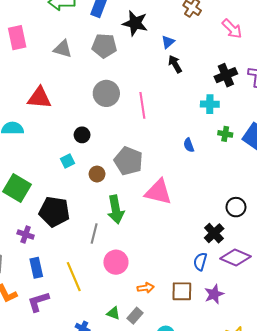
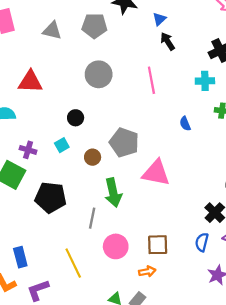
pink line: (142, 105) -> (151, 80), moved
purple cross: (26, 234) -> (28, 150), moved
blue rectangle: (36, 268) -> (20, 257), moved
brown square: (182, 291) -> (158, 245), moved

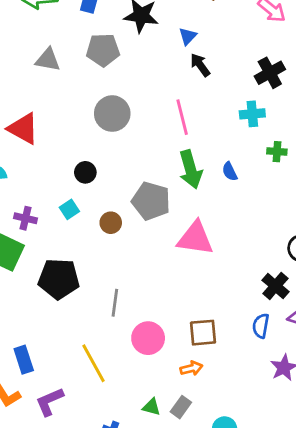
red triangle: (30, 82) -> (23, 128), turned 30
green arrow: (113, 193) -> (191, 169), moved

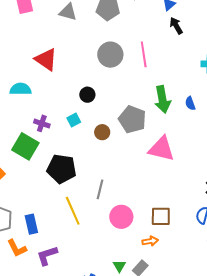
pink line: (182, 117) -> (144, 54), moved
yellow line: (94, 363) -> (73, 211), moved
green triangle: (151, 407) -> (119, 266), turned 40

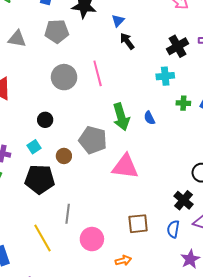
black pentagon: (62, 169) -> (40, 179), moved
brown square: (161, 216) -> (138, 224), moved

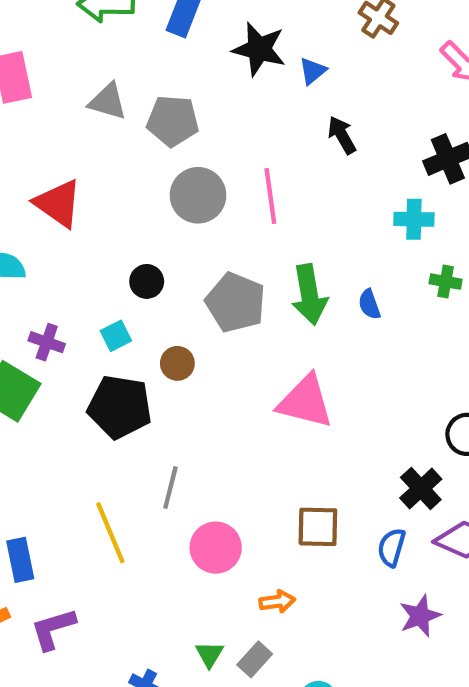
blue triangle: (118, 21) -> (313, 71), moved
gray pentagon: (57, 31) -> (173, 121), moved
gray pentagon: (93, 140) -> (236, 302), moved

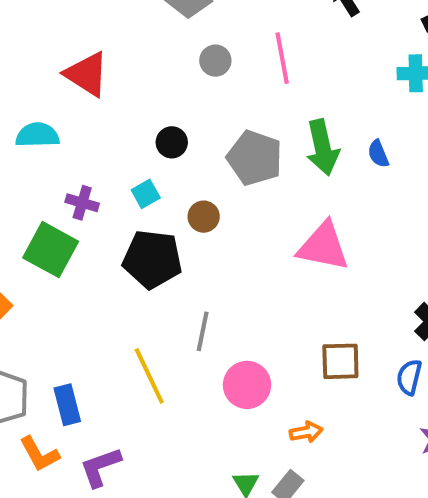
gray circle: (198, 195) -> (215, 61), size x0.6

